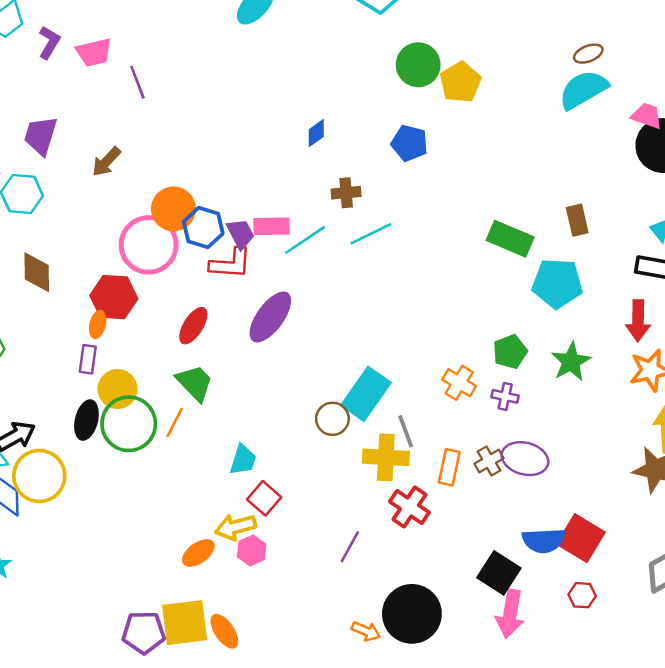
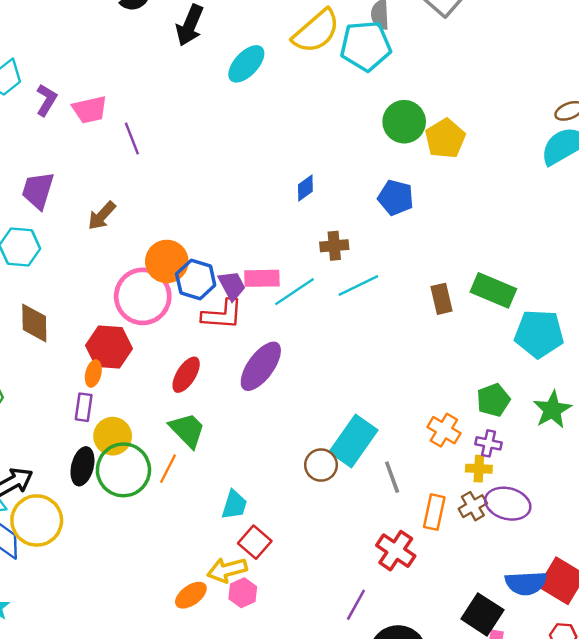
brown rectangle: (577, 220) -> (442, 299), moved
yellow cross: (386, 457) -> (479, 469), moved, size x0.6
purple line: (350, 547) -> (356, 605), moved

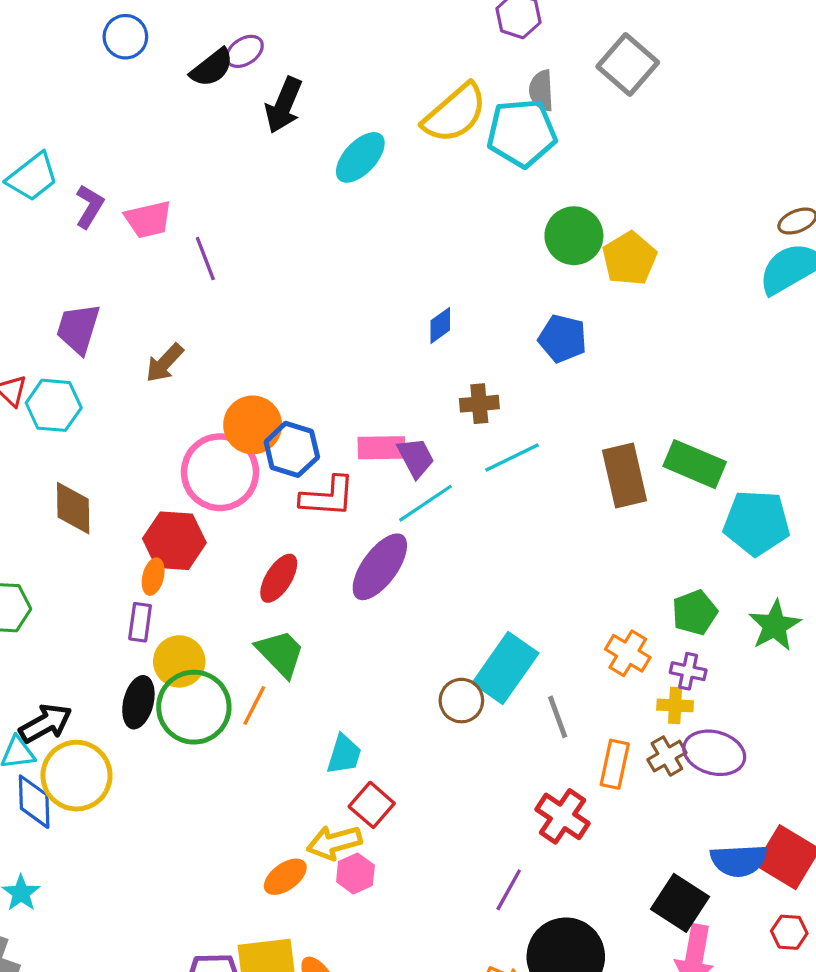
purple trapezoid: (232, 286) -> (416, 458), moved
cyan line: (295, 292) -> (426, 503), moved
brown rectangle: (442, 299) -> (625, 475), size x1.5

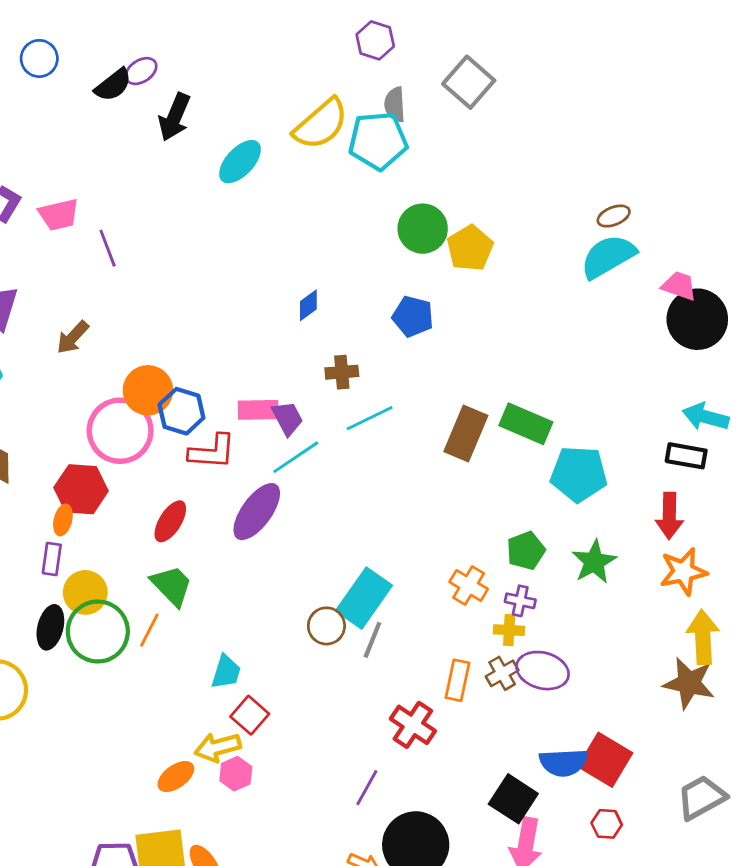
brown rectangle: (625, 475) -> (466, 434), turned 36
gray line: (558, 717) -> (372, 640), moved, turned 42

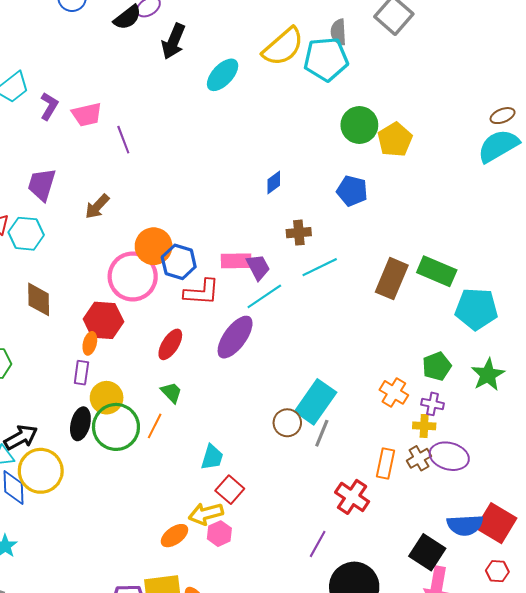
green trapezoid: (172, 585) -> (171, 392), size x0.7

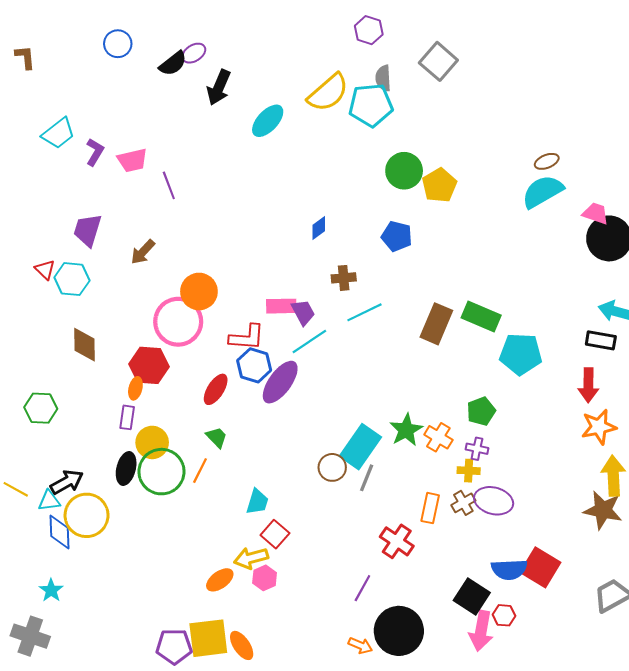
blue hexagon: (179, 262) -> (254, 365), moved
green star: (488, 375) -> (406, 430), moved
red hexagon: (497, 571) -> (504, 615), moved

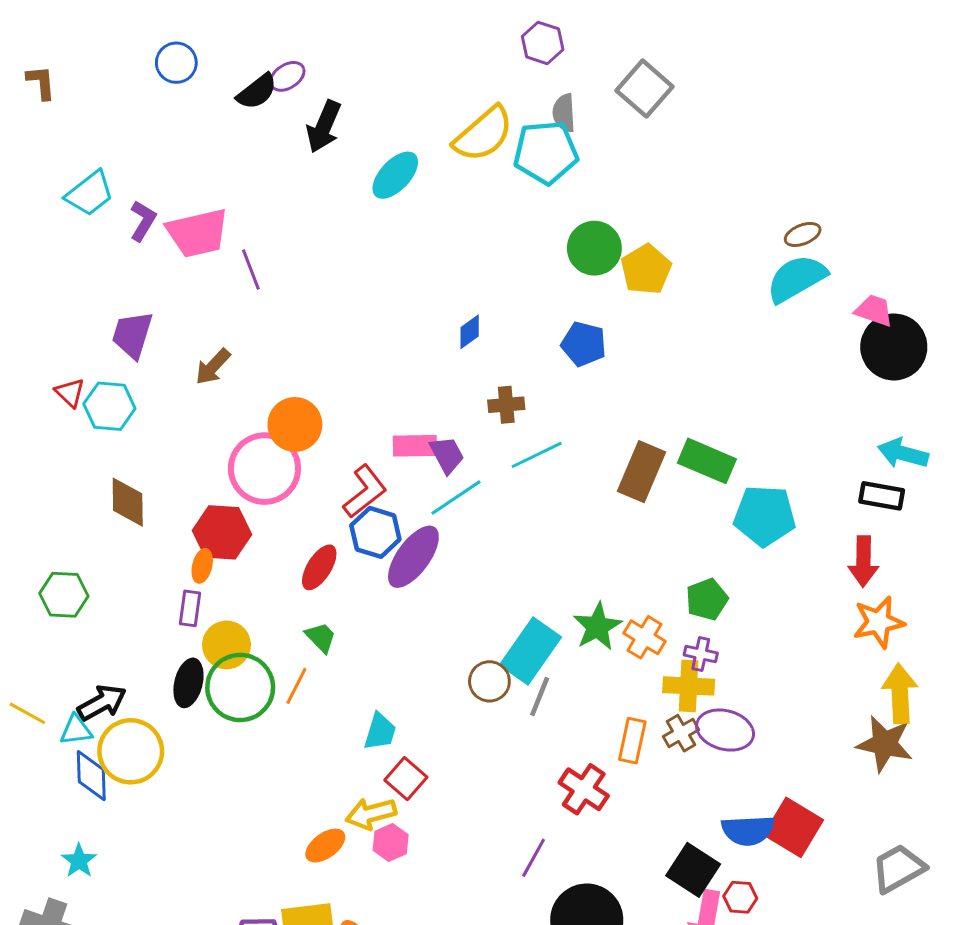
pink trapezoid: (132, 160) -> (198, 233), size x1.4
red L-shape: (247, 337) -> (365, 491), turned -42
yellow cross: (469, 471) -> (689, 686), size x1.5

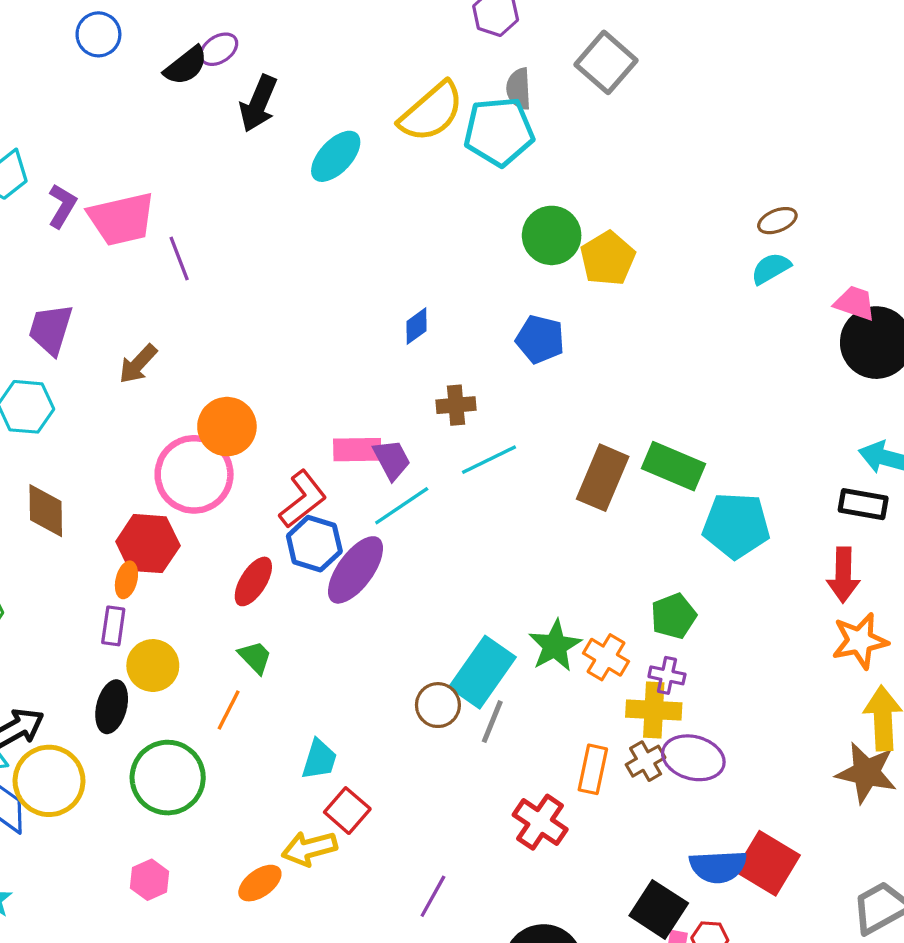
cyan semicircle: (797, 279) -> (771, 268), size x0.6
green circle: (240, 687) -> (168, 778), moved
pink hexagon: (391, 843) -> (150, 880), moved
purple line: (534, 858) -> (433, 896), moved

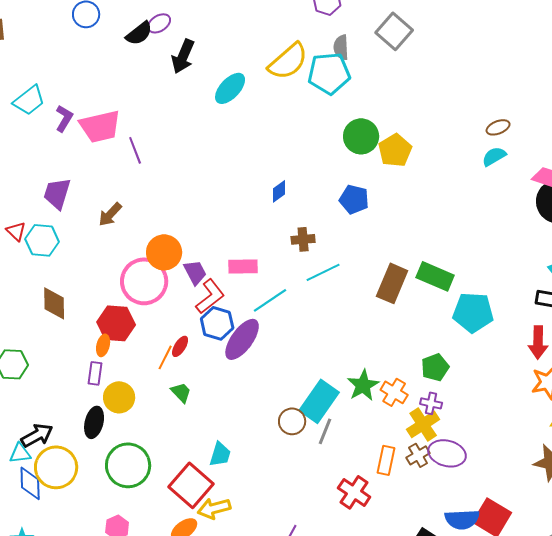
purple trapezoid: (392, 460) -> (195, 272), moved
red ellipse: (253, 581) -> (180, 346), size x0.7
orange line: (229, 710) -> (165, 357), moved
yellow cross: (654, 710) -> (423, 424), turned -36
red square: (347, 811) -> (191, 485), moved, size x1.6

